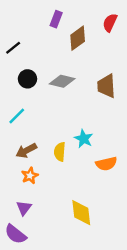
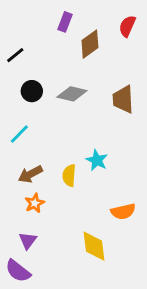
orange semicircle: (106, 164) -> (123, 211), moved

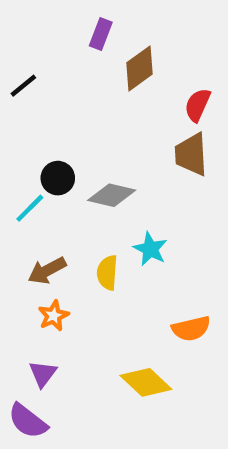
red semicircle: (127, 26) -> (198, 105), moved
black circle: (32, 91) -> (58, 178), moved
gray diamond: (72, 94) -> (112, 195), moved
yellow diamond: (94, 246) -> (146, 382), turned -40

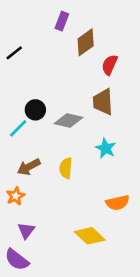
red semicircle: (198, 105) -> (110, 65), moved
brown trapezoid: (191, 154) -> (103, 102), moved
cyan star: (150, 249) -> (106, 148), moved
orange star: (54, 316) -> (15, 196), moved

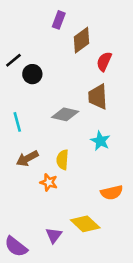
black line: (14, 53) -> (13, 60), moved
black circle: (35, 110) -> (32, 74), moved
cyan line: (18, 128) -> (17, 122), turned -60
orange star: (15, 196) -> (49, 182), moved, turned -30
purple triangle: (26, 230) -> (54, 235), moved

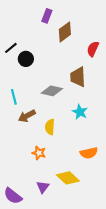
red semicircle: (104, 61) -> (93, 49), moved
brown arrow: (27, 158) -> (27, 116), moved
orange star: (49, 182) -> (39, 153), moved

